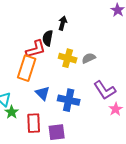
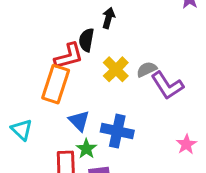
yellow cross: (68, 58) -> (116, 69), turned 30
purple L-shape: (105, 90) -> (167, 86), moved
green star: (12, 112) -> (86, 149), moved

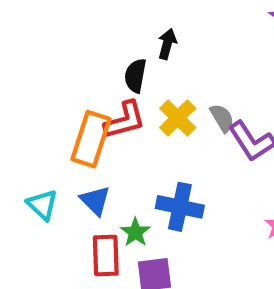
red L-shape: (69, 56) -> (125, 120), moved
gray semicircle: (147, 69) -> (222, 118), turned 84
blue triangle: (79, 121) -> (95, 200), moved

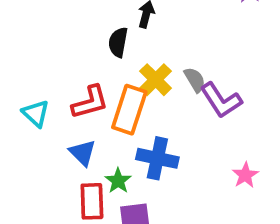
red L-shape: (125, 120) -> (90, 102), moved
orange rectangle: (91, 139) -> (129, 110), moved
cyan triangle: (42, 205) -> (36, 113), moved

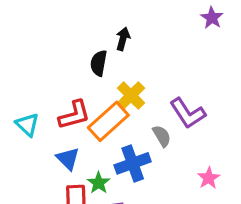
gray semicircle: (195, 80) -> (162, 136), moved
orange rectangle: (129, 110) -> (108, 121), turned 30
blue cross: (157, 158) -> (133, 163), turned -32

